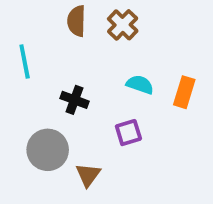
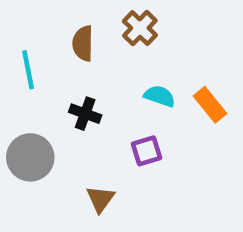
brown semicircle: (76, 21) -> (83, 43), moved
orange rectangle: (184, 92) -> (210, 105), turned -56
gray circle: (48, 150) -> (30, 157), moved

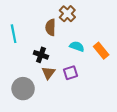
brown semicircle: (83, 43) -> (50, 27), moved
gray circle: (30, 157) -> (23, 89), moved
brown triangle: (100, 199) -> (48, 73), moved

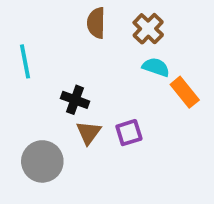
brown cross: (67, 14) -> (148, 29), moved
brown semicircle: (50, 27) -> (96, 23), moved
cyan semicircle: (77, 46) -> (156, 67), moved

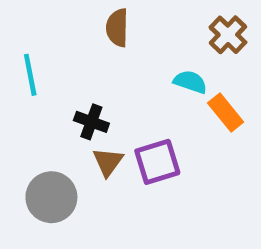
brown cross: (148, 29) -> (228, 35), moved
purple square: (129, 133) -> (157, 162), size x1.4

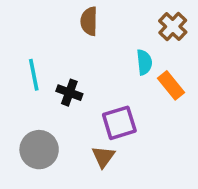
cyan line: (30, 75) -> (34, 75), moved
cyan semicircle: (190, 82) -> (144, 62), turned 65
brown triangle: (108, 162) -> (103, 157), moved

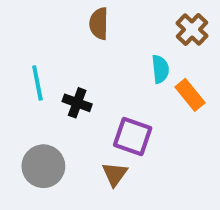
purple square: (119, 123) -> (133, 136), turned 36

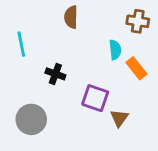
brown cross: (192, 29) -> (138, 21), turned -35
cyan line: (37, 83) -> (21, 44), moved
brown triangle: (115, 174) -> (119, 118), moved

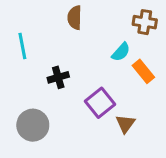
cyan semicircle: (115, 50) -> (121, 52), turned 48
black cross: (55, 74) -> (58, 77), turned -36
purple square: (95, 98) -> (100, 103), turned 32

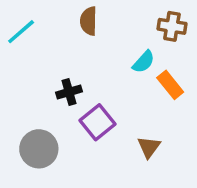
cyan line: (22, 46) -> (21, 32), moved, turned 60
purple square: (100, 103) -> (97, 122), moved

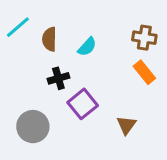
brown semicircle: (89, 21) -> (49, 39), moved
brown cross: (172, 26) -> (144, 38), moved
cyan semicircle: (144, 62) -> (87, 47), moved

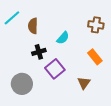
cyan semicircle: (87, 47) -> (63, 38), moved
orange rectangle: (144, 72) -> (95, 57), moved

